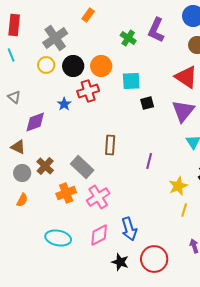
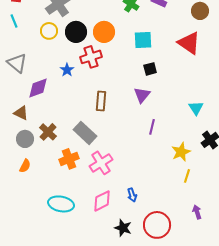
cyan square: (131, 81) -> (143, 40), moved
gray triangle: (14, 97) -> (17, 63), size x1.5
purple triangle: (183, 111) -> (142, 95), moved, size x0.7
brown rectangle: (110, 145) -> (101, 101), moved
blue arrow: (129, 229) -> (132, 195), size x0.6

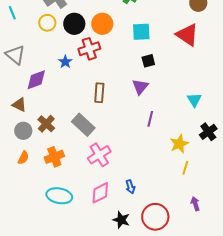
orange cross: (69, 159) -> (54, 157), moved

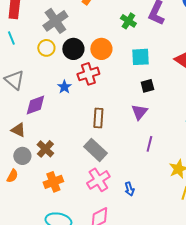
gray rectangle: (83, 125) -> (95, 150), moved
orange semicircle: (23, 158) -> (12, 176), moved
blue arrow: (130, 187) -> (129, 189), moved

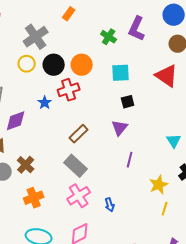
brown rectangle: (98, 118) -> (79, 134), turned 42

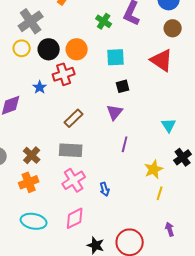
brown cross: (26, 165) -> (32, 155), moved
gray rectangle: (76, 166) -> (71, 150), turned -40

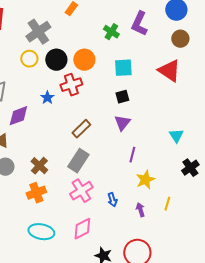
black square: (123, 86) -> (122, 97), moved
gray rectangle: (71, 150) -> (78, 161), turned -60
yellow star: (154, 169) -> (145, 180), moved
purple arrow: (170, 229) -> (140, 210), moved

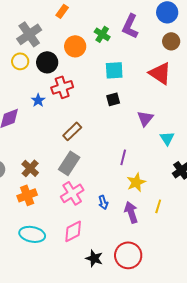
orange circle: (84, 60) -> (75, 46), moved
purple triangle: (122, 123) -> (145, 118), moved
purple arrow: (140, 210) -> (131, 212), size x1.5

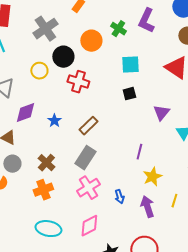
yellow circle: (20, 61) -> (39, 71), moved
red cross: (62, 87) -> (78, 82), turned 35
blue star: (38, 100) -> (54, 121), moved

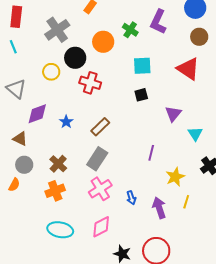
yellow star: (152, 177) -> (175, 177), moved

